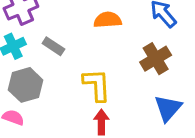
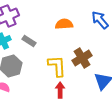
brown cross: (156, 59) -> (82, 58), moved

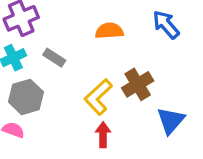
yellow L-shape: (57, 66) -> (98, 97), turned -130

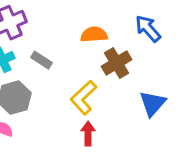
brown cross: (138, 84) -> (116, 63), moved
blue triangle: (171, 121) -> (152, 104), moved

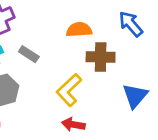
brown cross: (116, 63) -> (101, 57), turned 32
red arrow: (88, 134) -> (73, 124), turned -80

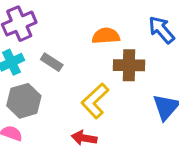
red arrow: (73, 124) -> (84, 138), moved

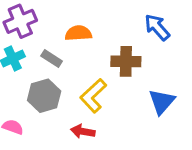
orange semicircle: (106, 36) -> (78, 33), moved
gray hexagon: (24, 101) -> (44, 96), moved

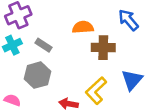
orange semicircle: (78, 33) -> (83, 27), moved
yellow L-shape: (93, 96) -> (96, 91), moved

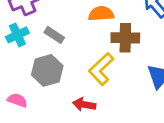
yellow L-shape: (96, 91) -> (101, 69), moved

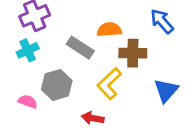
gray rectangle: (54, 35) -> (80, 48), moved, size x1.4
pink semicircle: (17, 100) -> (28, 102), moved

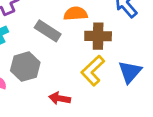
yellow L-shape: (109, 84) -> (93, 71), moved

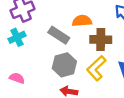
gray hexagon: (25, 67) -> (64, 65), moved

